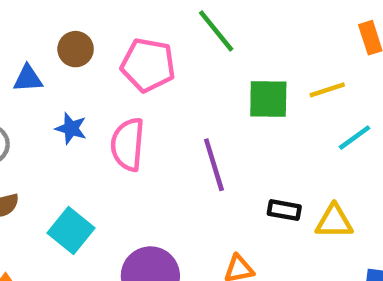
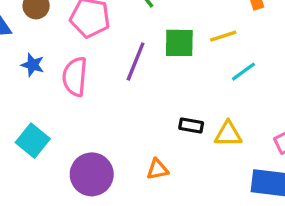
purple line: (214, 165) -> (136, 61), moved, turned 39

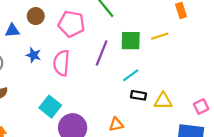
cyan line: (243, 72) -> (131, 75), moved
cyan square: (33, 141) -> (50, 107), moved

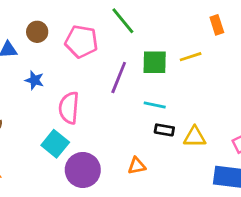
pink semicircle: (61, 63) -> (69, 108), moved
cyan line: (131, 75) -> (155, 105), turned 48

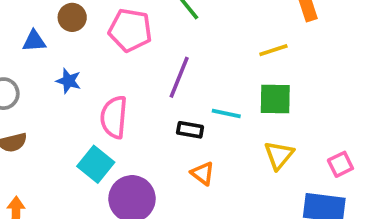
green square: (155, 62) -> (275, 99), moved
black rectangle: (164, 130) -> (190, 130), moved
yellow triangle: (195, 137) -> (279, 155), turned -50
orange triangle: (137, 166) -> (203, 173), moved, turned 48

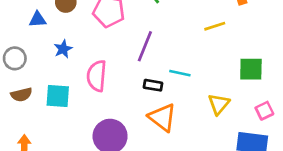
blue star: (69, 81) -> (63, 49), turned 30
green square: (275, 99) -> (251, 69), moved
cyan square: (96, 164) -> (58, 96), moved, turned -35
orange triangle: (203, 173) -> (162, 117), size x1.6

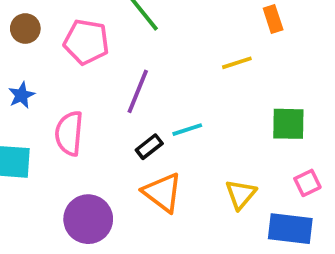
cyan line: (180, 73) -> (187, 130), turned -30
black rectangle: (153, 85) -> (149, 147), turned -48
yellow triangle: (219, 104) -> (241, 194), moved

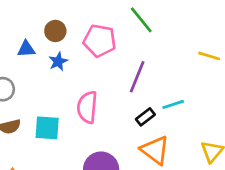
yellow line: (237, 63) -> (209, 56), turned 35
blue star: (21, 95) -> (58, 61), moved

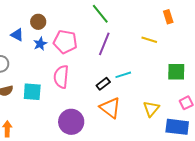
pink pentagon: (100, 41) -> (65, 42), moved
blue triangle: (26, 49) -> (17, 35), turned 32
purple line: (137, 77) -> (104, 44), moved

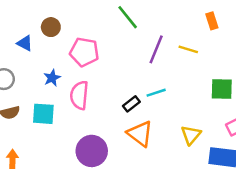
blue star: (40, 44) -> (52, 78), moved
purple line: (104, 44) -> (156, 49), moved

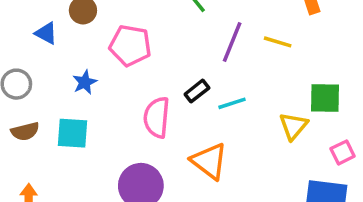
pink semicircle: (79, 95) -> (157, 117), moved
black rectangle: (131, 104) -> (197, 91), moved
yellow triangle: (191, 135) -> (293, 126), moved

